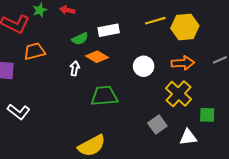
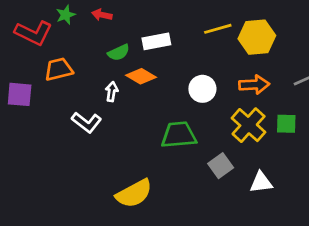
green trapezoid: (104, 96) -> (179, 135), moved
white L-shape: (19, 112) -> (87, 122), moved
green square: (207, 115) -> (286, 124), moved

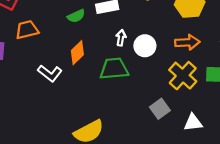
orange diamond: (141, 76) -> (77, 53), moved, turned -75
white arrow: (112, 92) -> (121, 38), moved
green trapezoid: (179, 135) -> (114, 69), moved

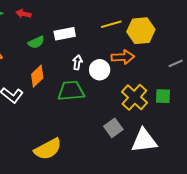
orange arrow: (187, 42) -> (123, 57), moved
white triangle: (193, 123) -> (144, 141), size x1.5

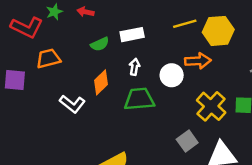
white arrow: (77, 62) -> (134, 67), moved

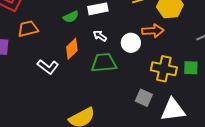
white arrow: (134, 67) -> (100, 36), turned -64
yellow cross: (211, 106) -> (164, 69), turned -30
gray square: (187, 141) -> (144, 98), turned -30

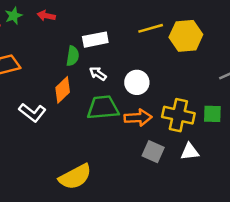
green semicircle: (71, 17) -> (73, 56), moved, turned -56
orange arrow: (153, 31) -> (138, 118), moved
white triangle: (173, 110) -> (190, 152), moved, size x0.6

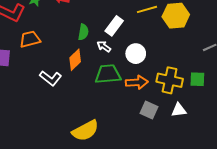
white rectangle: (95, 40) -> (114, 26), moved, turned -42

